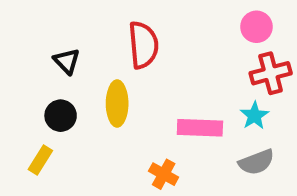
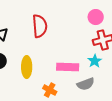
yellow ellipse: (117, 104) -> (27, 67), moved
gray semicircle: (256, 162) -> (86, 84), moved

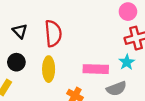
red semicircle: (40, 26) -> (53, 33), moved

